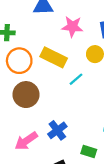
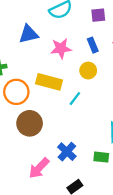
green rectangle: (89, 151) -> (101, 157), moved

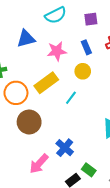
yellow rectangle: (49, 82) -> (46, 83), turned -50
green rectangle: (101, 157) -> (89, 170), moved, turned 32

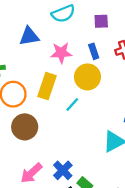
yellow circle: (83, 71) -> (87, 77), size x1.5
yellow rectangle: (46, 83) -> (47, 86), turned -40
blue cross: (65, 148) -> (63, 170), moved

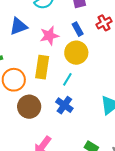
blue cross: (63, 170) -> (64, 105), moved

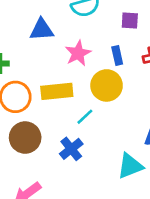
pink star: (49, 36) -> (78, 53), turned -30
yellow rectangle: (42, 67) -> (57, 91), turned 60

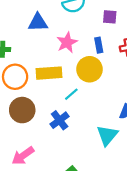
cyan triangle: (130, 166) -> (107, 135), turned -30

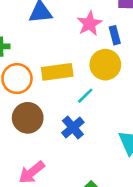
pink star: (67, 42) -> (89, 24), moved

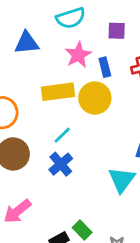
yellow rectangle: (57, 72) -> (58, 92), moved
cyan line: (85, 96) -> (62, 135), moved

